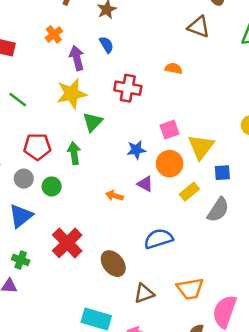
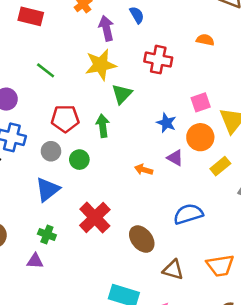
blue star: (136, 150) -> (166, 123), turned 30
brown triangle: (144, 293) -> (173, 270), turned 35

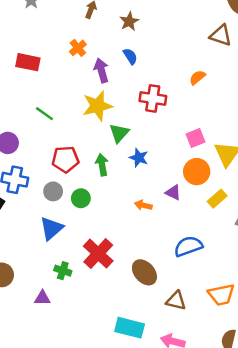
orange semicircle: (205, 40) -> (197, 77), turned -49
blue star: (166, 123) -> (139, 158), moved
green cross: (47, 235) -> (63, 271), moved

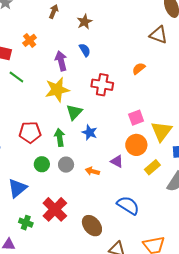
orange cross: (78, 48) -> (30, 40), moved
green line: (44, 114) -> (16, 77), moved
gray circle: (53, 191) -> (66, 165), moved
blue semicircle: (188, 246) -> (128, 205), turned 50

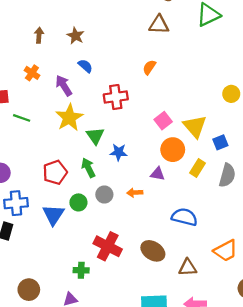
orange cross: (30, 40) -> (32, 73), moved
blue triangle: (17, 188) -> (53, 215), moved

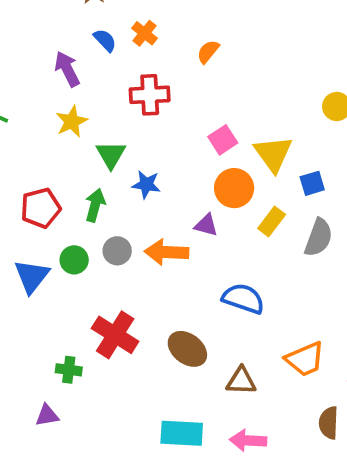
orange cross: (32, 73) -> (144, 33), moved
yellow star: (69, 118) -> (72, 121), size x0.7
green arrow: (88, 168) -> (95, 205), turned 36
orange arrow: (135, 193) -> (167, 252), size x1.6

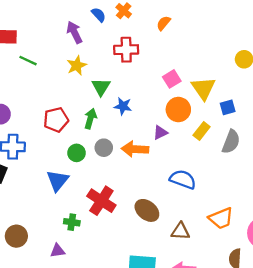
purple triangle: (206, 225) -> (160, 133), turned -42
blue triangle: (32, 276) -> (58, 181), moved

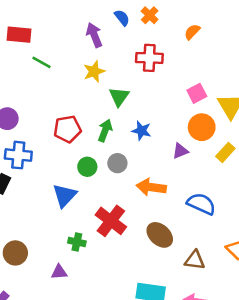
blue star: (123, 106) -> (141, 131), moved
orange arrow: (135, 149) -> (151, 187), moved

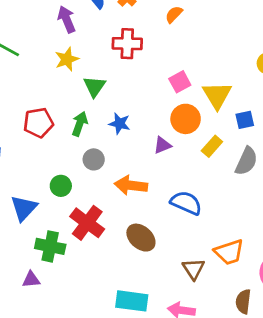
green circle: (87, 167) -> (61, 186), moved
blue triangle: (65, 196) -> (24, 208), moved
green cross: (77, 242) -> (50, 246), size x1.5
brown triangle: (195, 260) -> (193, 269), moved, turned 50

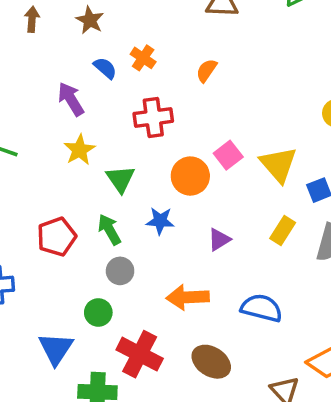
orange circle: (186, 119) -> (190, 176), moved
green arrow: (80, 124) -> (109, 230), turned -40
gray circle: (94, 159) -> (120, 271), moved

